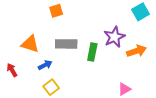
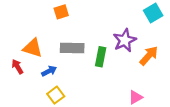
orange arrow: (136, 51) -> (149, 56), turned -30
red arrow: (12, 70) -> (17, 67), moved

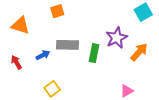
orange triangle: (33, 48) -> (20, 25), moved
blue arrow: (49, 71) -> (43, 55), moved

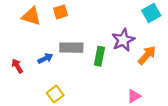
orange triangle: (20, 25) -> (31, 16), moved

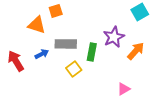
orange triangle: (31, 16) -> (37, 25), moved
red arrow: (17, 66) -> (16, 61), size x1.5
yellow square: (55, 94) -> (74, 69), moved

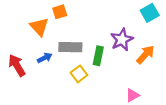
orange triangle: (37, 25) -> (39, 27), turned 30

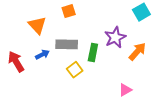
orange square: (60, 12) -> (69, 11), moved

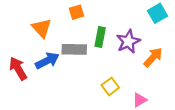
green rectangle: (93, 53) -> (100, 37), moved
blue arrow: (42, 55) -> (47, 61), size x1.5
yellow square: (75, 70) -> (110, 86), moved

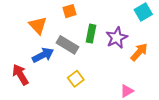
gray rectangle: (74, 49) -> (67, 45), turned 30
red arrow: (18, 68) -> (20, 75), moved
yellow square: (110, 86) -> (76, 79), moved

